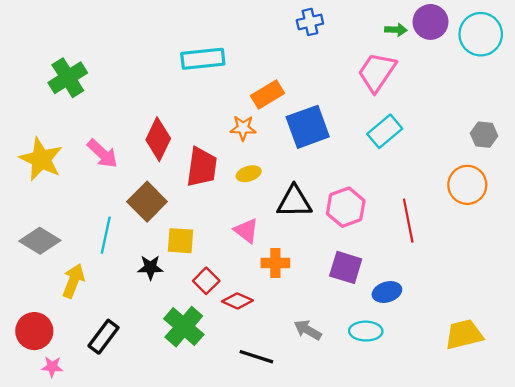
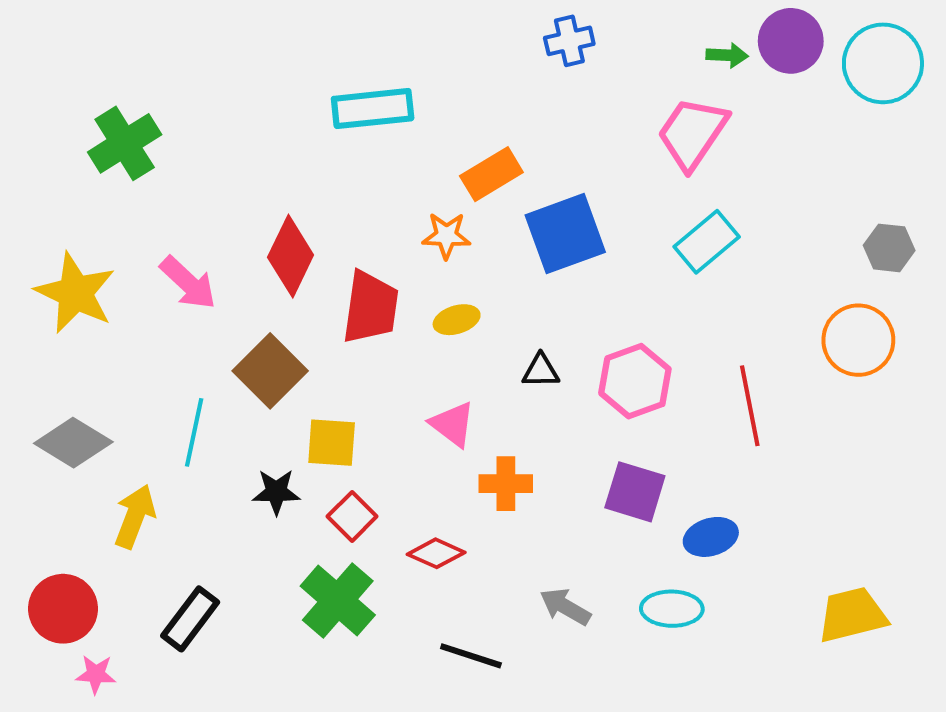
black triangle: (294, 202) -> (541, 371), size x0.6
red square: (206, 281) -> (352, 516), moved

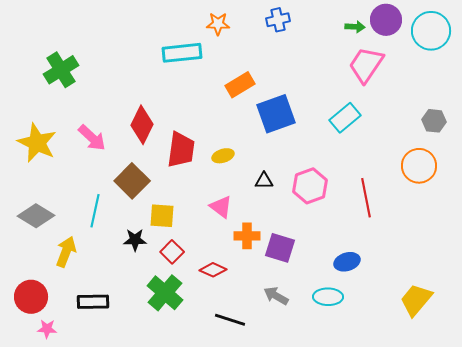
pink trapezoid: (692, 133) -> (366, 65), moved
orange star: (446, 236) -> (218, 24), moved
purple square: (635, 492) -> (280, 248), moved
yellow trapezoid: (852, 615) -> (416, 300), turned -36
black rectangle: (190, 619) -> (93, 302), turned 52

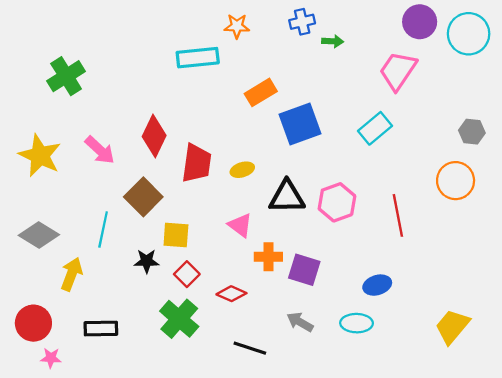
green arrow: (355, 27) -> (333, 41), moved
black triangle: (264, 181) -> (287, 197), size x1.8

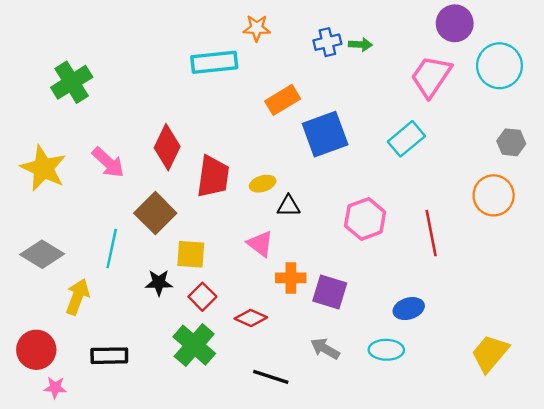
blue cross: (302, 22) -> (327, 42), moved
cyan circle: (469, 34) -> (499, 66), moved
black triangle: (287, 197) -> (289, 206), moved, size x0.6

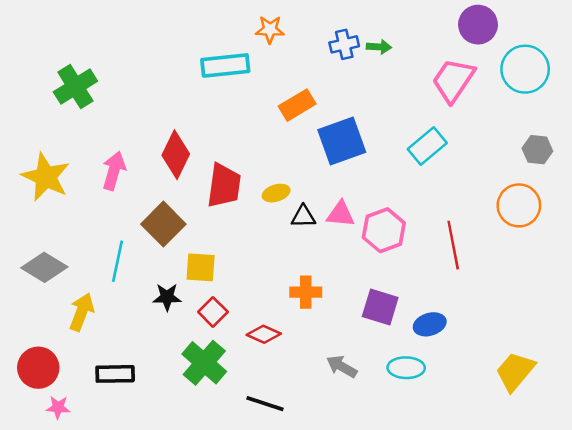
pink arrow: (108, 162) -> (114, 171), turned -117
pink triangle: (260, 244) -> (341, 214), moved, turned -32
purple square: (330, 292) -> (380, 307), moved
black line: (271, 377) -> (265, 404), moved

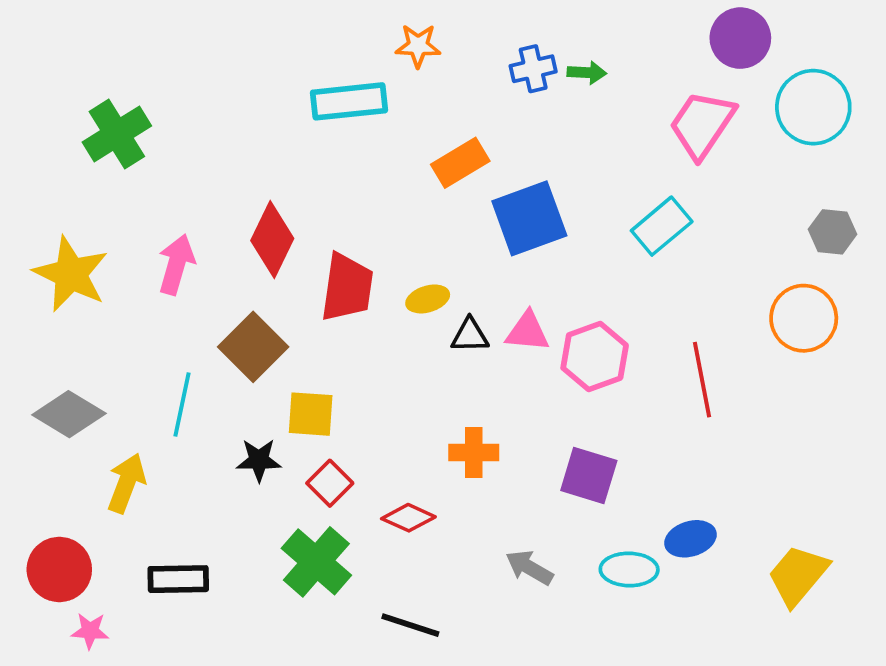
blue ellipse: (430, 324) -> (690, 539), moved

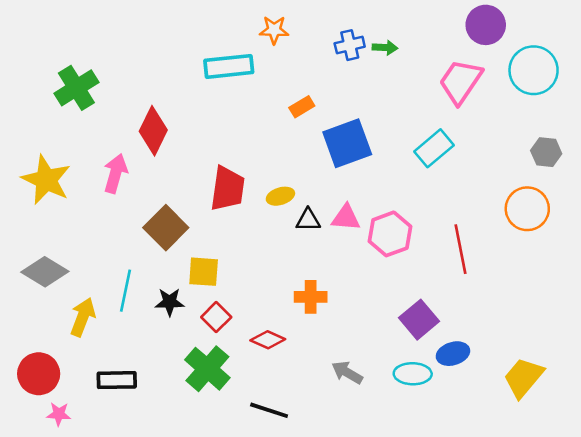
orange rectangle: (460, 163) -> (302, 107), size x0.7
red diamond: (272, 240) -> (153, 131), moved
cyan line: (182, 405) -> (126, 291), moved
purple square: (589, 475) -> (419, 320), moved, turned 33

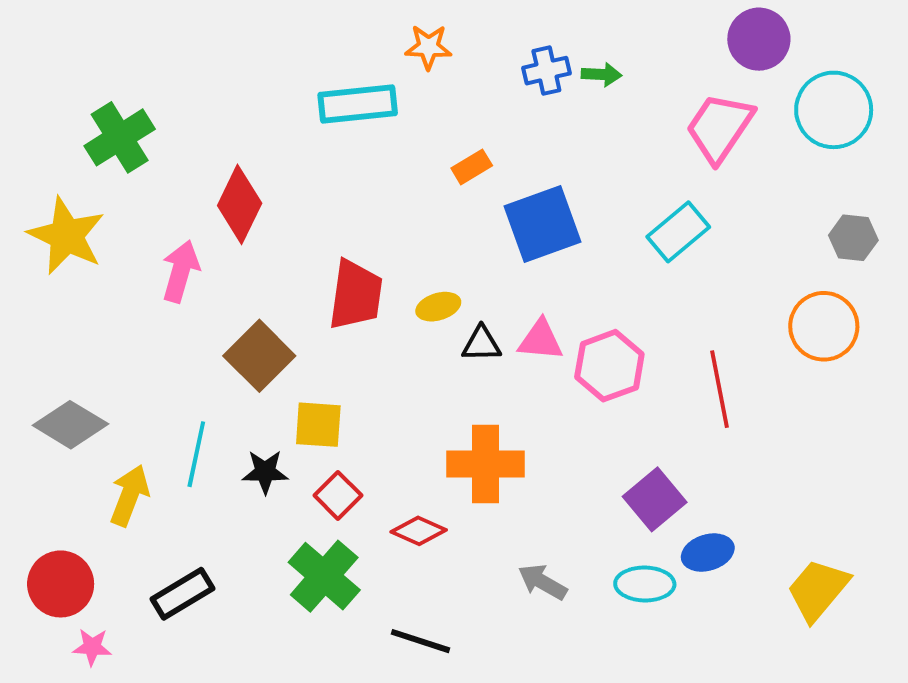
yellow star: (46, 180) -> (66, 236), moved
orange cross: (311, 297) -> (485, 464), size x1.5
black rectangle: (117, 380) -> (183, 594), turned -30

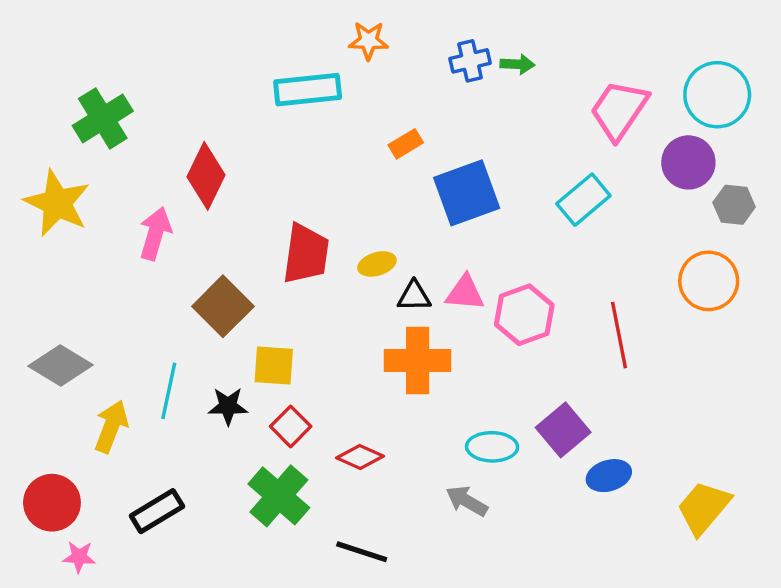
purple circle: (759, 39) -> (688, 162), moved
orange cross: (485, 464) -> (418, 360), moved
cyan ellipse: (645, 584) -> (492, 447), moved

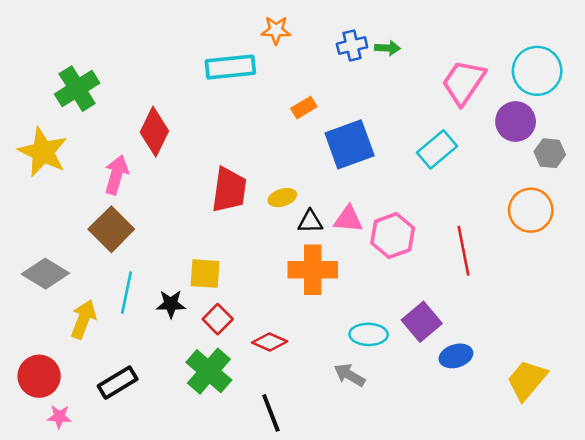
brown square: (223, 306) -> (111, 229), moved
black line: (362, 552) -> (271, 413), turned 51

